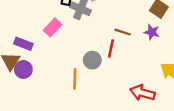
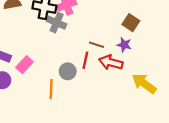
pink rectangle: (53, 27) -> (24, 65), moved
red arrow: (142, 93) -> (111, 62), moved

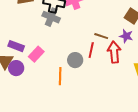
gray cross: (57, 23) -> (51, 17), moved
red arrow: (111, 62) -> (114, 52), turned 70

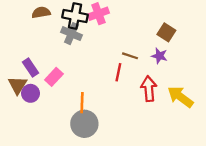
purple rectangle: (16, 46) -> (30, 68), turned 35
red arrow: (114, 52) -> (149, 89), moved
gray circle: (75, 60) -> (84, 124), moved, size x1.5

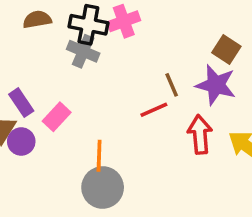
brown line: (130, 56) -> (172, 85), turned 49
purple star: (159, 56) -> (216, 85), size x1.6
red line: (118, 72) -> (154, 110), turned 54

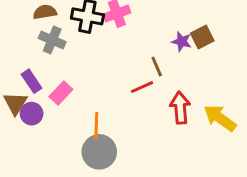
brown square: (226, 50) -> (202, 37), turned 30
gray cross: (83, 51) -> (52, 40), moved
purple star: (216, 85) -> (182, 41), moved, size x0.6

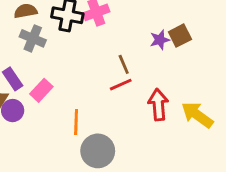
purple star: (182, 41) -> (160, 40), turned -30
brown line: (157, 66) -> (124, 64), moved
gray circle: (99, 152) -> (98, 151), moved

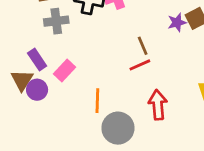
gray cross: (33, 38) -> (56, 21), turned -30
red arrow: (158, 105) -> (158, 105), moved

